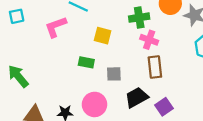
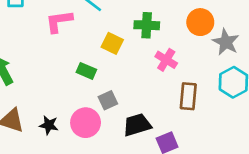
green cross: (139, 18) -> (147, 25), moved
brown rectangle: (155, 67) -> (188, 96), moved
gray square: (114, 74) -> (108, 100), moved, turned -35

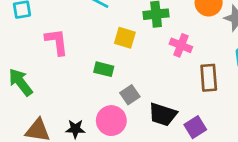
pink L-shape: (59, 21) -> (57, 42), moved, turned 100
black trapezoid: (137, 125) -> (163, 114), turned -136

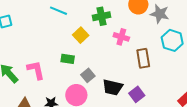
yellow square: (125, 38) -> (81, 35), turned 35
pink L-shape: (57, 42) -> (36, 70), moved

